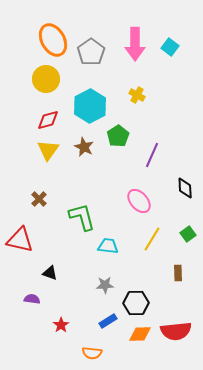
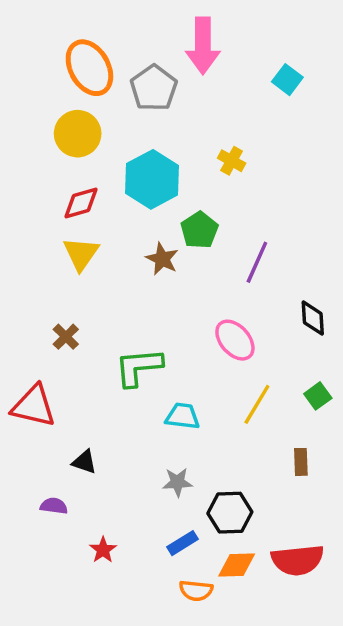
pink arrow: (135, 44) -> (203, 46), moved
brown star: (84, 147) -> (162, 259), moved
green L-shape: (82, 217) -> (139, 367), turned -80
orange semicircle: (92, 353) -> (196, 590), moved

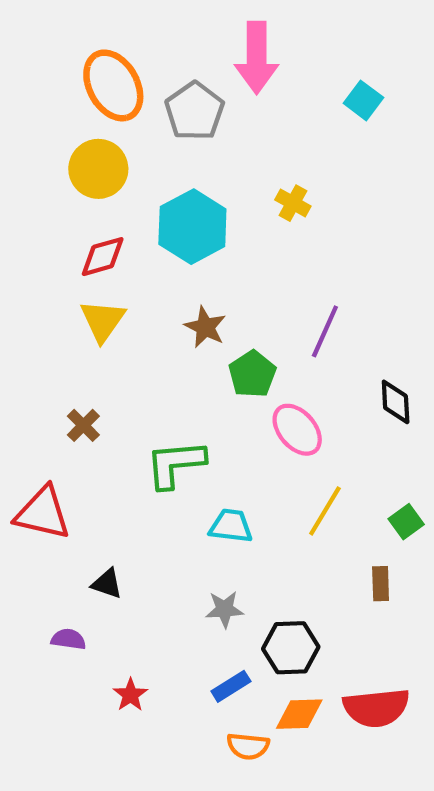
green pentagon: (199, 230) -> (252, 374), moved
green square: (318, 396) -> (406, 522), moved

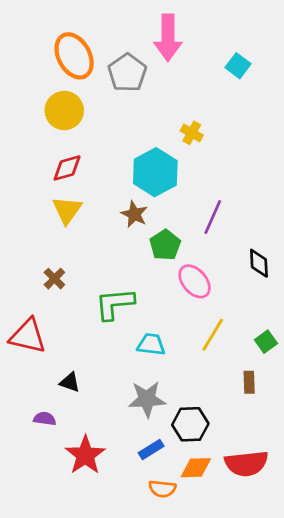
cyan hexagon: (192, 227) -> (155, 172), moved
gray star: (224, 609) -> (147, 399), size x1.5
red star: (130, 695) -> (85, 455), size x1.8

